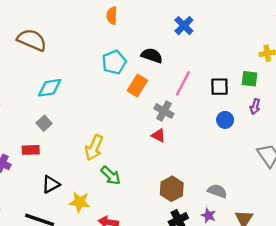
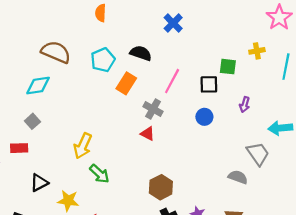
brown semicircle: (32, 40) -> (56, 52), moved
green square: (249, 79) -> (228, 67), moved
blue circle: (225, 120) -> (204, 117), moved
gray semicircle: (217, 191) -> (238, 177), moved

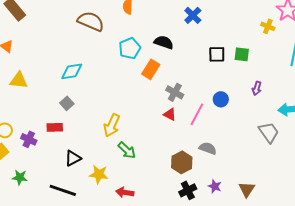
yellow cross: (257, 51) -> (268, 26), moved, turned 32
brown semicircle: (56, 52) -> (91, 21), moved
pink line: (172, 81) -> (197, 114), moved
black square: (209, 84) -> (217, 54), moved
gray semicircle: (238, 177) -> (208, 148), moved

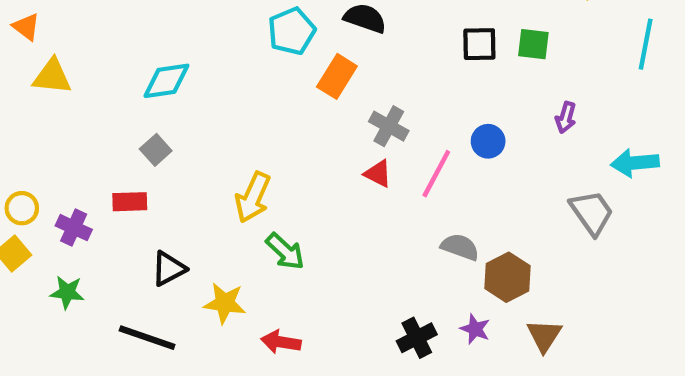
yellow triangle: (19, 80) -> (52, 76), moved
brown hexagon: (182, 162) -> (507, 277), moved
green star: (20, 177) -> (67, 292), moved

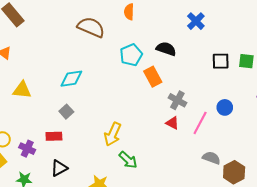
yellow triangle: (52, 76) -> (22, 90), moved
orange rectangle: (337, 76) -> (153, 77), turned -60
black triangle: (169, 269) -> (59, 168), moved

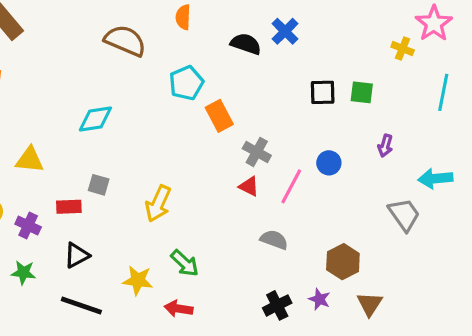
black semicircle: (166, 49) -> (246, 44), moved
yellow triangle: (22, 90) -> (30, 160), moved
gray square: (66, 112) -> (99, 185), moved, turned -32
gray semicircle: (211, 158) -> (274, 240), moved
green arrow: (128, 160) -> (185, 263), moved

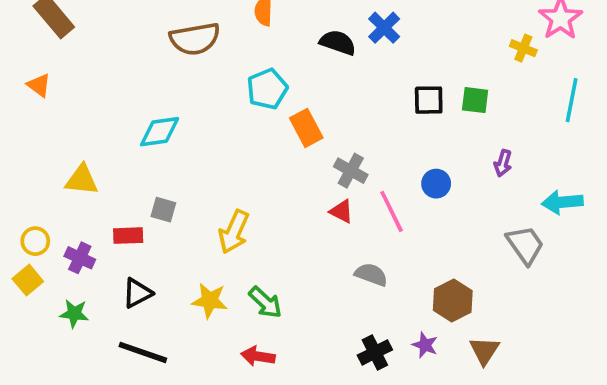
brown semicircle: (125, 41) -> (195, 39), turned 147
pink line: (291, 186) -> (392, 211), turned -54
yellow star: (138, 280) -> (210, 301), moved

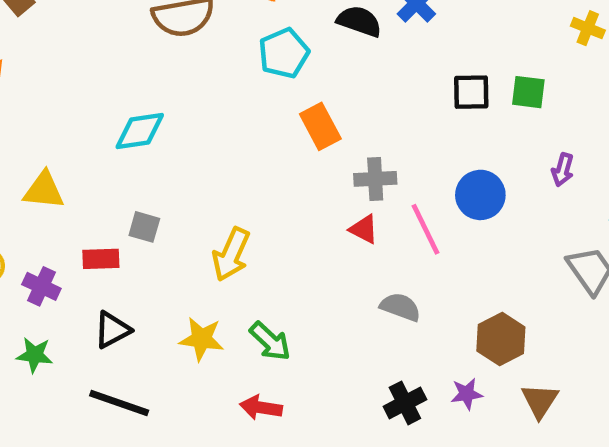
cyan pentagon: (267, 89) -> (284, 53), moved
gray cross: (351, 171) -> (375, 179), turned -32
blue circle: (436, 184) -> (480, 195), size x1.4
purple star: (425, 345) -> (467, 394), turned -30

